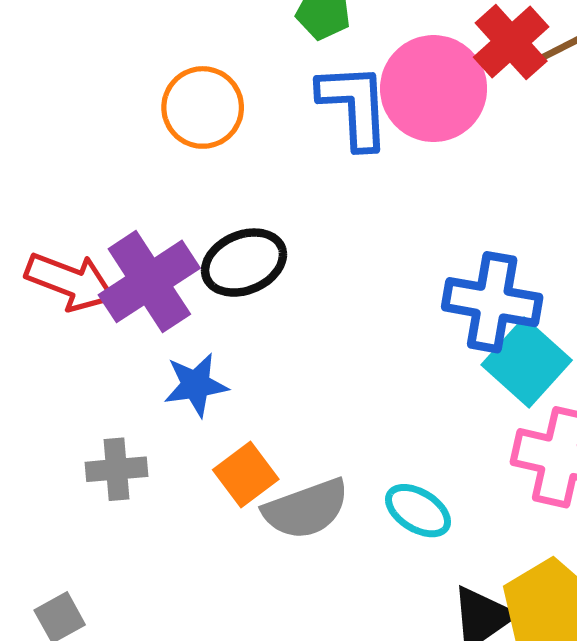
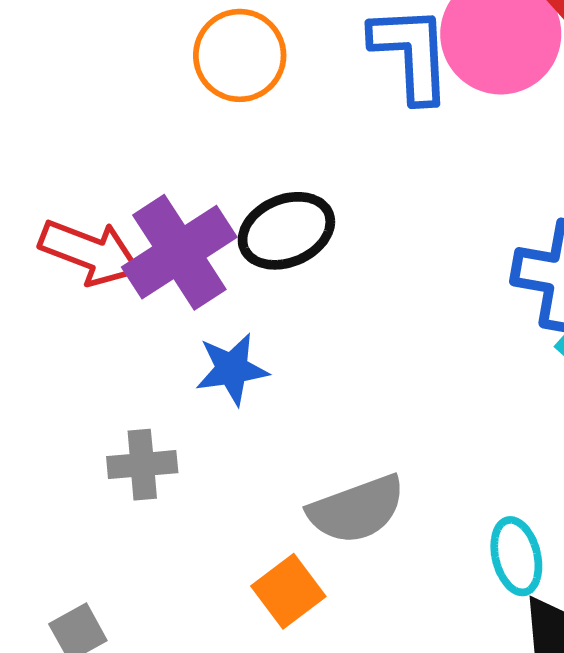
orange square: (246, 474) -> (288, 591), moved
cyan ellipse: (418, 511) -> (516, 556), moved, turned 44

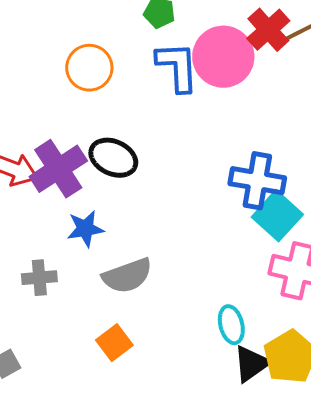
black ellipse: (286, 231) -> (113, 158), turned 48
gray semicircle: (357, 509) -> (127, 276), moved

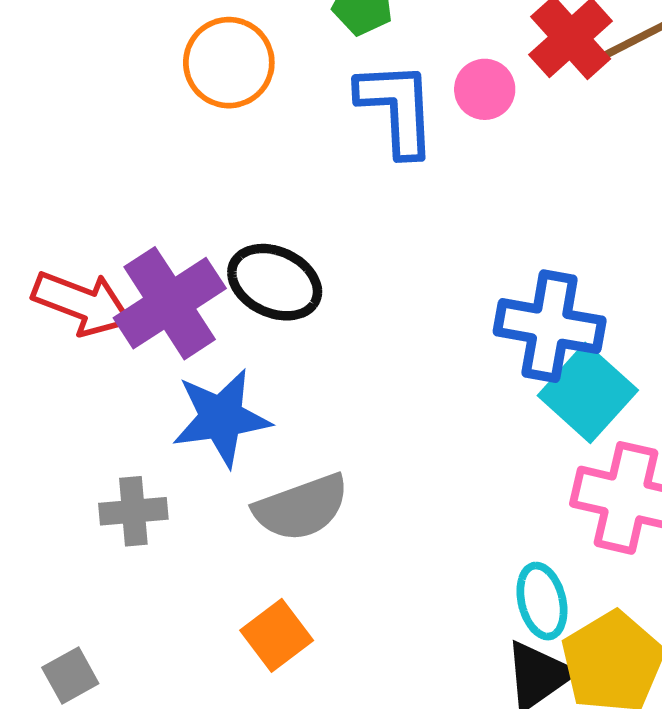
pink circle: (223, 57) -> (485, 89), size x0.5
orange circle: (89, 68) -> (229, 63), moved
blue star: (85, 229) -> (221, 418), size x1.4
cyan ellipse: (231, 325) -> (542, 601), moved

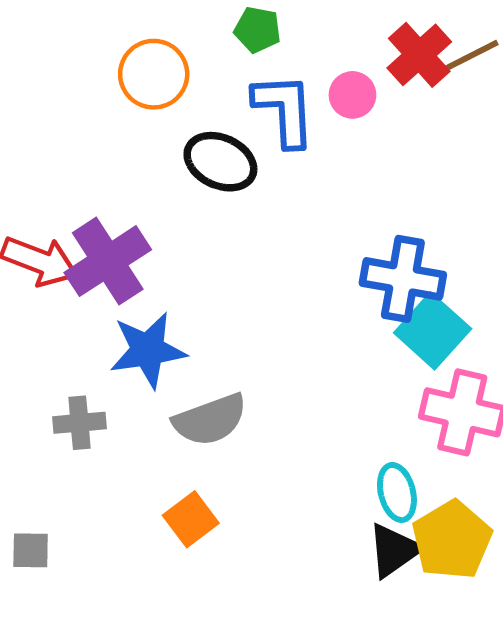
black ellipse: (275, 282) -> (220, 162), moved
gray square: (70, 675) -> (31, 550), turned 30

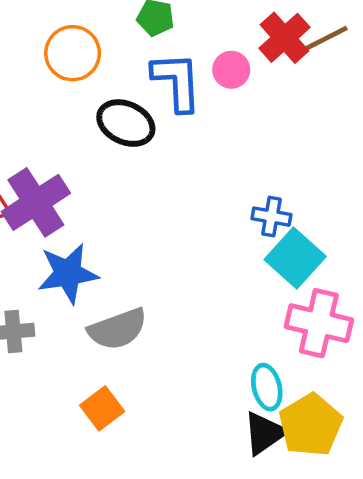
blue cross: (403, 279) -> (271, 217), size x0.6

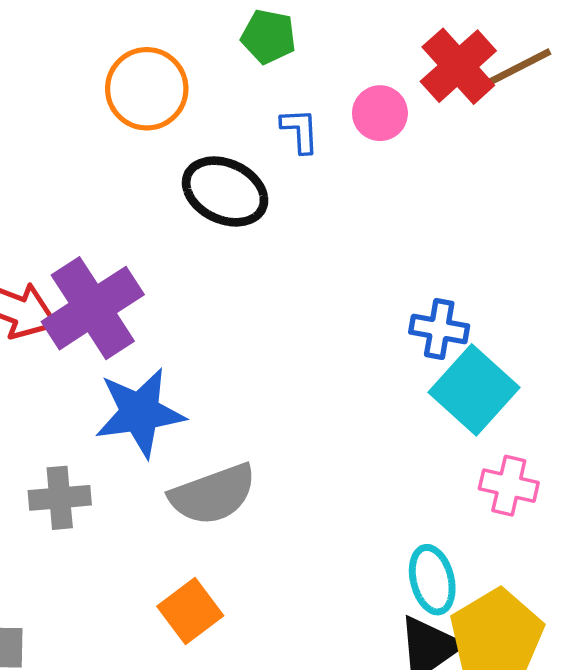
blue L-shape: (177, 82) -> (300, 131), size x0.5
pink cross: (319, 323) -> (509, 486), size x0.6

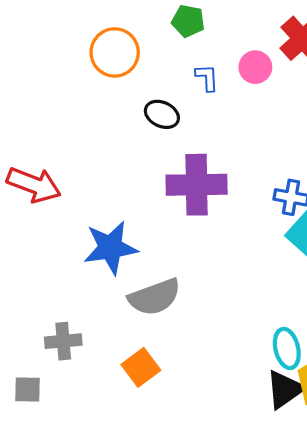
black ellipse: (225, 191) -> (162, 114), size x0.7
purple cross: (93, 308) -> (197, 185), moved, turned 32
gray cross: (60, 498) -> (63, 341), moved

